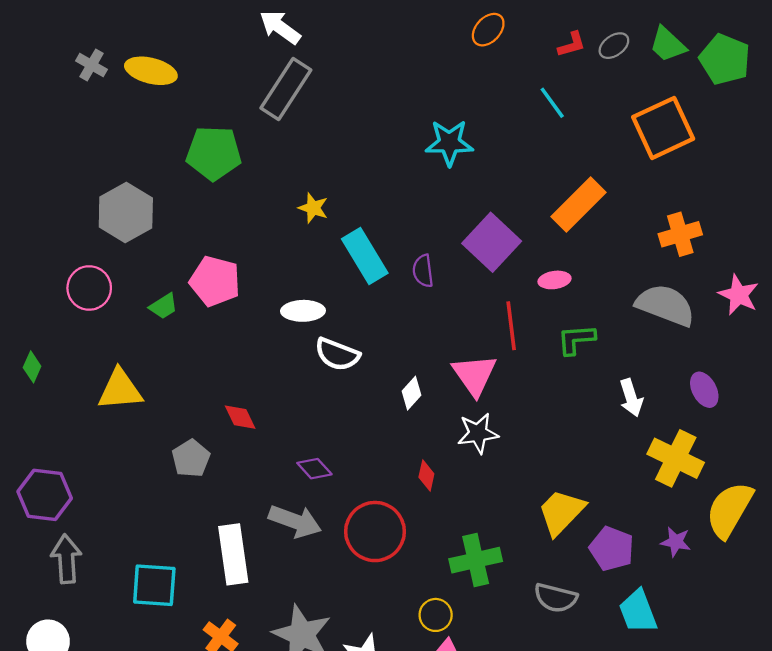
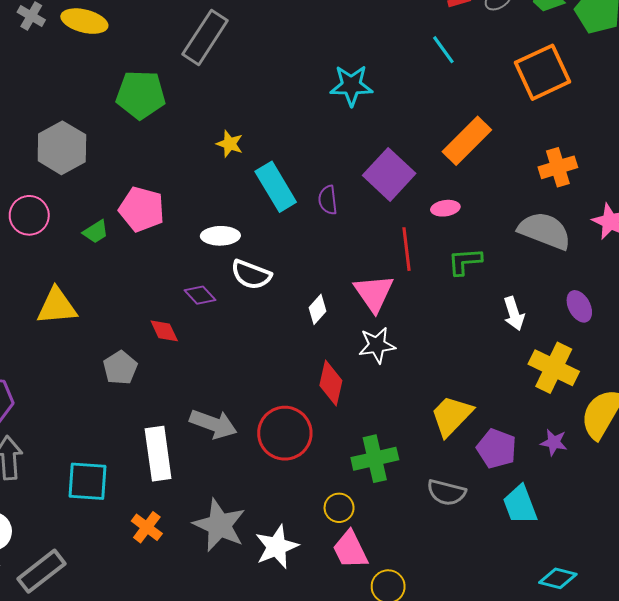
purple diamond: (314, 469) -> (200, 295), moved
red diamond: (426, 475) -> (331, 383), size x1.6

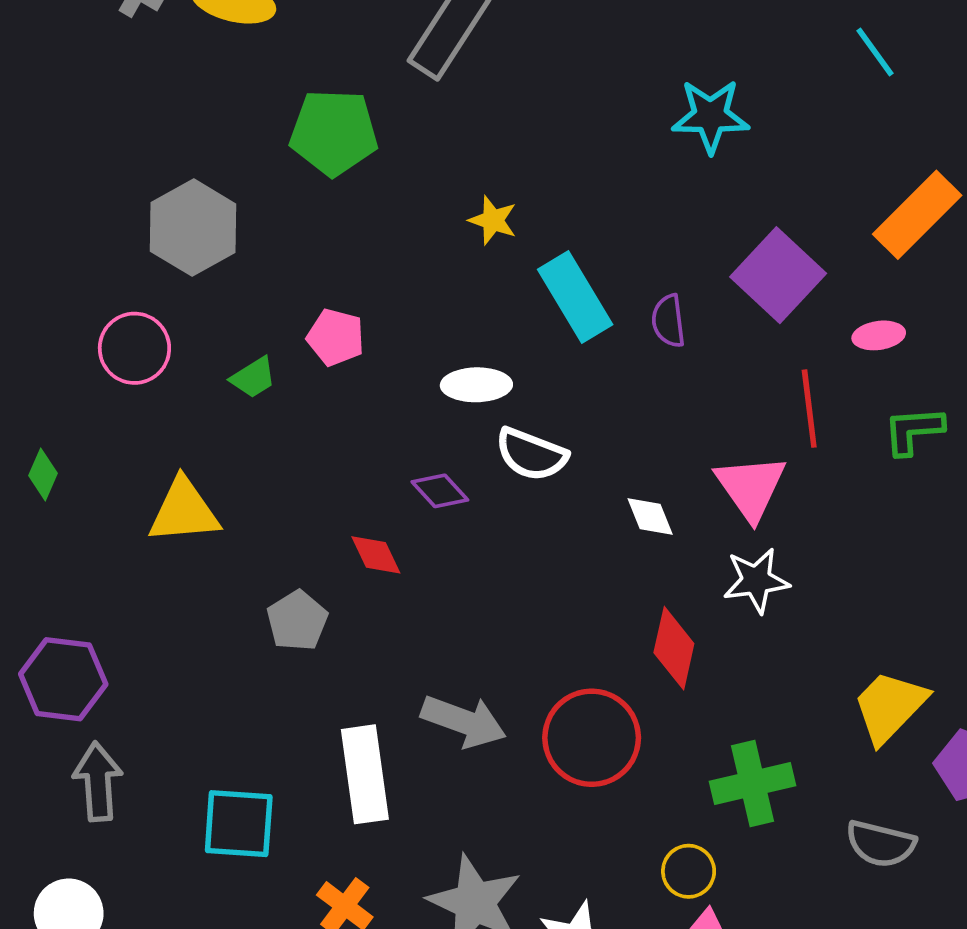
pink pentagon: (142, 209) -> (336, 337), size x0.7
white diamond: (318, 309) -> (650, 516), turned -64

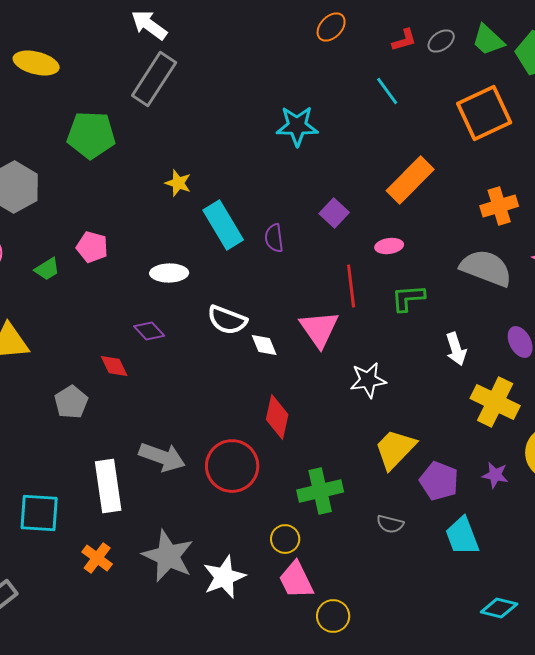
purple square: (778, 275) -> (334, 213), size x0.6
white semicircle: (531, 454) -> (227, 320), moved
white star: (756, 580) -> (368, 380), moved
gray semicircle: (881, 844) -> (390, 524), size x0.7

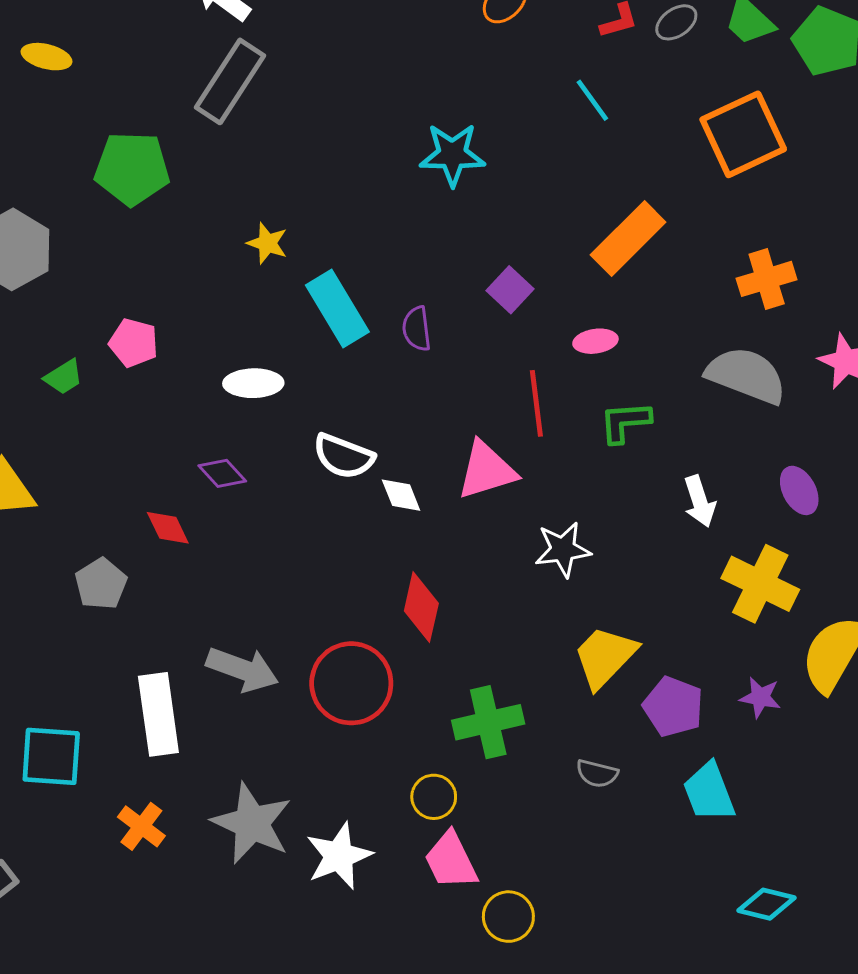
yellow ellipse: (36, 63) -> (47, 57), size x0.7
pink triangle: (319, 329) -> (487, 470), turned 48

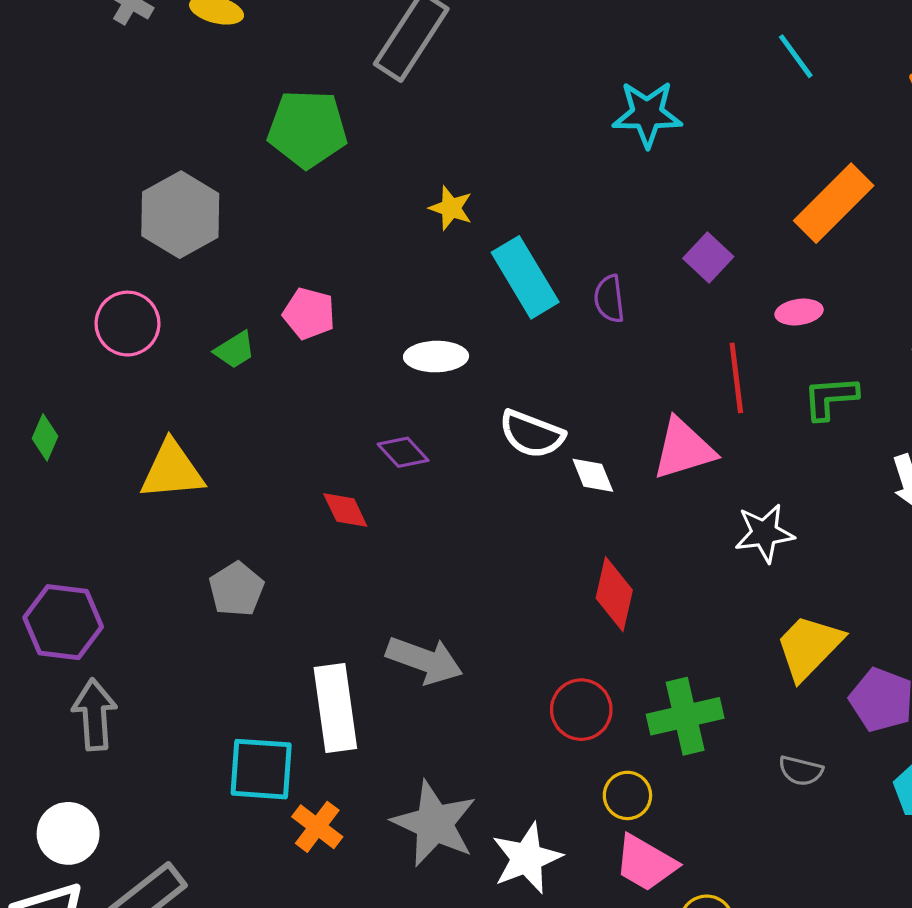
gray pentagon: (101, 584) -> (236, 589), moved
red circle: (351, 683) -> (581, 710), moved, size x0.7
cyan square: (51, 756) -> (261, 769), moved
pink trapezoid: (451, 861) -> (646, 863), turned -34

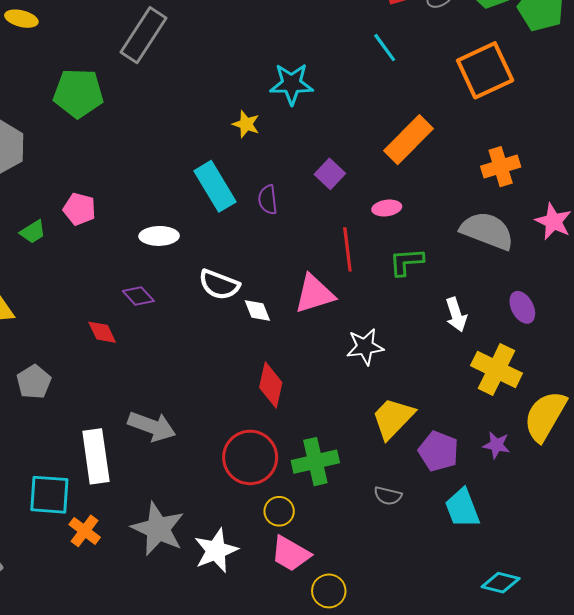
yellow star: (451, 208) -> (246, 124), moved
red circle: (581, 710) -> (250, 457), size x1.4

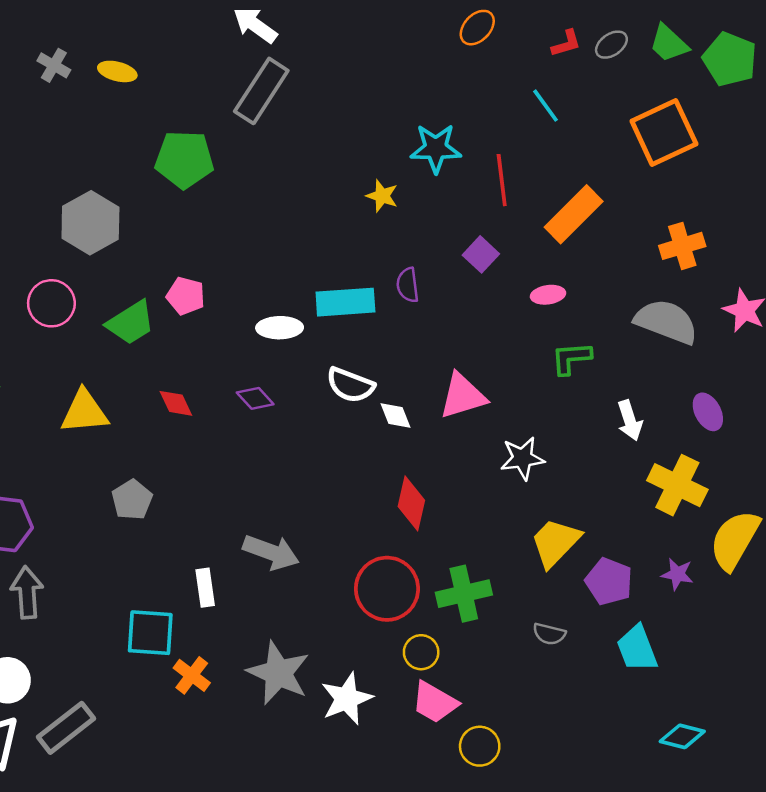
cyan rectangle: (215, 186) -> (345, 302), moved, turned -63
green trapezoid: (33, 232) -> (131, 323), size x1.6
red line: (347, 249) -> (502, 180), moved
red diamond: (102, 332) -> (176, 403), moved
white rectangle: (96, 456) -> (205, 588), size x0.6

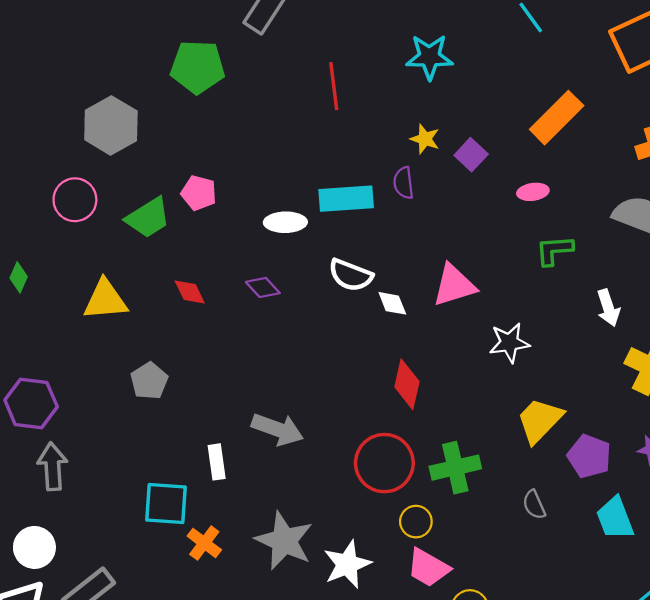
red line: (502, 180) -> (334, 86), moved
yellow star: (382, 196) -> (425, 139), moved
gray semicircle: (549, 634) -> (534, 505), turned 52

